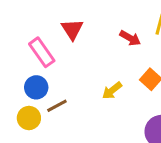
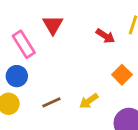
yellow arrow: (112, 91) -> (89, 101), moved
brown line: (57, 106) -> (51, 102), moved

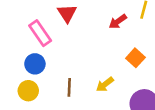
red arrow: (105, 36) -> (118, 22), turned 114
brown line: (51, 102) -> (69, 87), turned -60

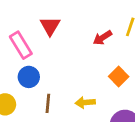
blue circle: (35, 64) -> (29, 77), moved
yellow arrow: (105, 84) -> (85, 102), turned 30

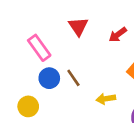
red triangle: (50, 26) -> (78, 26), moved
brown line: (48, 103) -> (73, 78), moved, turned -36

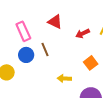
red triangle: (78, 26) -> (55, 22), turned -42
brown line: (73, 78) -> (45, 50), moved

